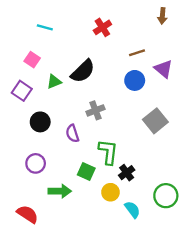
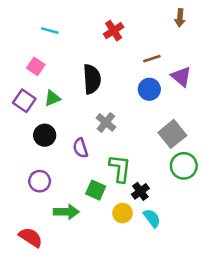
black semicircle: (83, 71) -> (92, 79), turned -50
green triangle: (54, 82) -> (52, 98), moved
gray cross: (95, 110) -> (106, 122), turned -30
green circle: (166, 196) -> (184, 166), moved
cyan semicircle: (132, 210) -> (152, 218), moved

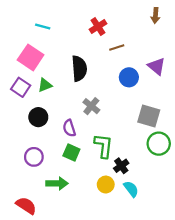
brown line: (152, 59) -> (117, 48), moved
pink square: (36, 66) -> (31, 57), size x1.6
gray square: (172, 134) -> (149, 116), turned -35
green square: (96, 190) -> (71, 152), moved

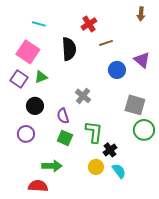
black semicircle: (79, 68) -> (69, 49), moved
purple circle: (34, 157) -> (26, 134), moved
red semicircle: (26, 206) -> (38, 186), moved, turned -30

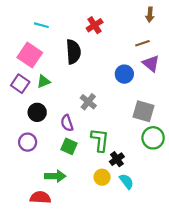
brown line: (106, 43) -> (142, 43), moved

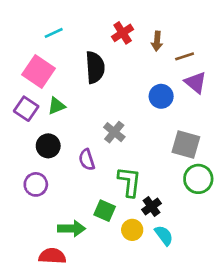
brown arrow: (150, 15) -> (157, 41), moved
cyan line: (41, 25) -> (54, 33), turned -40
green square: (69, 146) -> (105, 211), moved

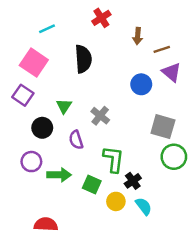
red cross: (123, 33) -> (101, 18), moved
green triangle: (56, 106) -> (64, 106), moved, turned -35
green arrow: (72, 229) -> (59, 175), moved

